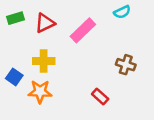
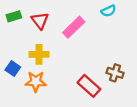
red triangle: (45, 23) -> (40, 21), turned -42
brown cross: (126, 65) -> (115, 73), moved
red rectangle: (100, 97) -> (89, 86), size x1.5

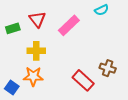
green rectangle: (14, 16) -> (13, 28), moved
blue square: (13, 69) -> (12, 88), moved

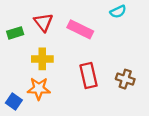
pink rectangle: (69, 25) -> (80, 29), turned 70
red rectangle: (83, 80) -> (88, 76), moved, turned 35

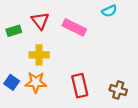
red rectangle: (88, 76) -> (80, 86), moved
brown cross: (125, 79) -> (118, 90), moved
blue square: (14, 102) -> (12, 82), moved

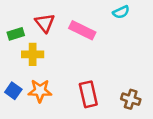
yellow cross: (39, 55) -> (33, 54), moved

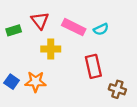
cyan semicircle: (121, 12) -> (101, 29), moved
yellow cross: (33, 54) -> (51, 49), moved
red rectangle: (88, 94) -> (93, 66), moved

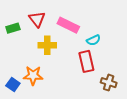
cyan semicircle: (101, 29) -> (94, 40), moved
blue square: (12, 82) -> (13, 85), moved

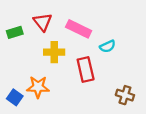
red rectangle: (86, 61) -> (86, 70), moved

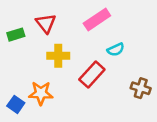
pink rectangle: (79, 29) -> (97, 20), moved, turned -60
red rectangle: (86, 70) -> (92, 74), turned 55
brown cross: (125, 95) -> (141, 88), moved

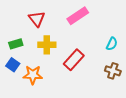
green rectangle: (16, 35) -> (16, 44), moved
cyan semicircle: (116, 50) -> (112, 44), moved, turned -40
blue square: (16, 104) -> (13, 65), moved

